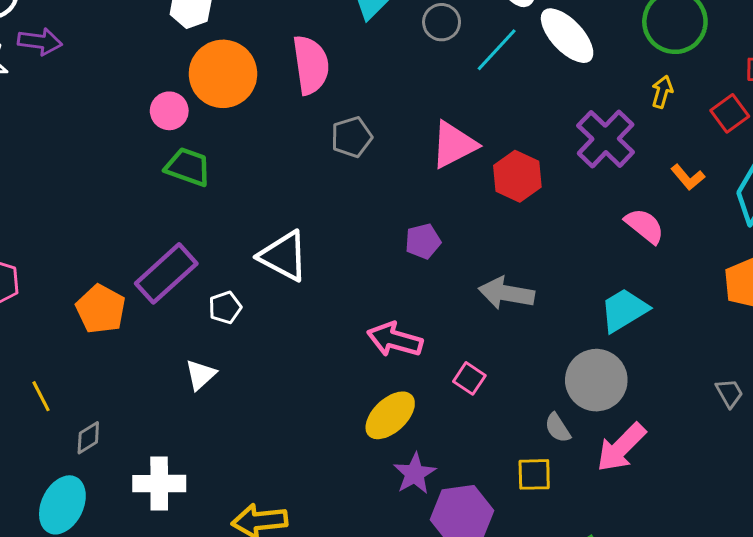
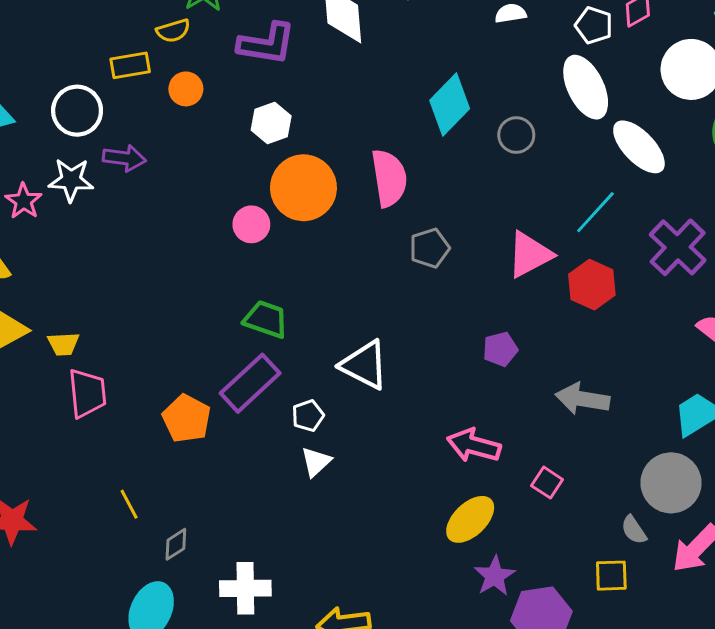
cyan line: (497, 50) -> (595, 212), moved
green trapezoid: (188, 167) -> (266, 319), moved
white triangle: (201, 375) -> (316, 462), moved

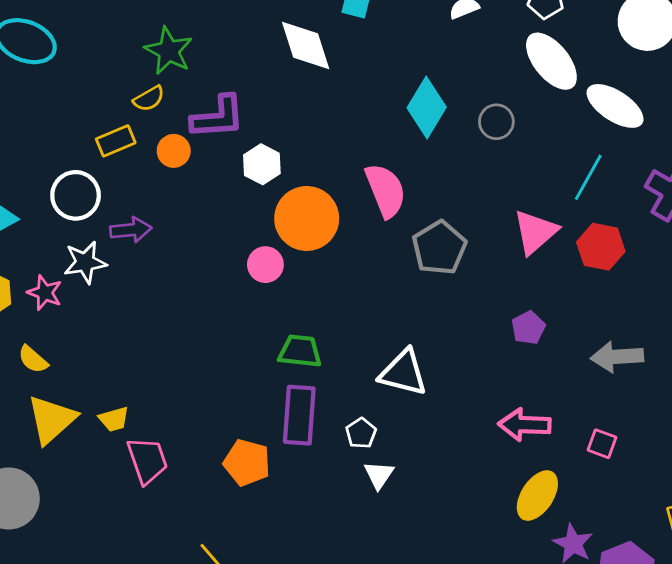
purple L-shape: (267, 44) -> (218, 117), moved
gray pentagon: (430, 248) -> (439, 248), size x1.4
purple rectangle: (250, 383) -> (299, 415), turned -30

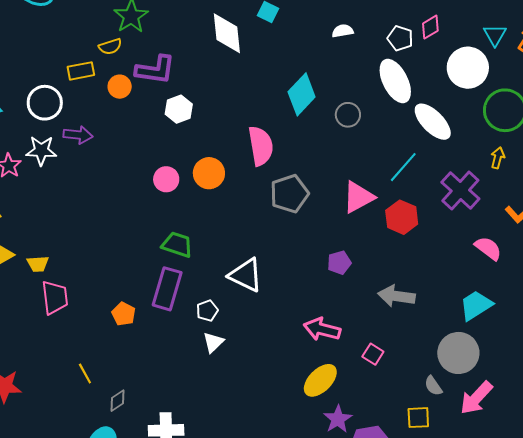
orange circle: (307, 218) -> (209, 173), moved, size x0.7
orange pentagon: (247, 463) -> (124, 314), size x0.7

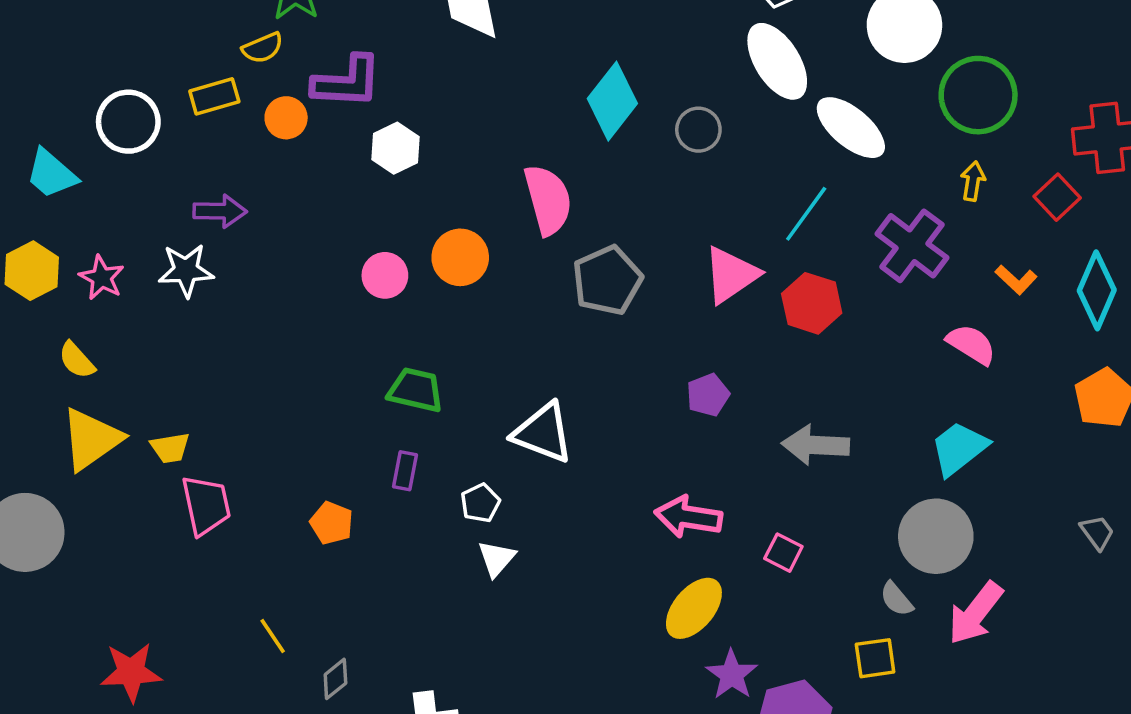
white circle: (45, 103) -> (128, 122), moved
white star: (41, 151) -> (186, 270), moved
purple rectangle: (167, 289) -> (405, 471), size x0.5

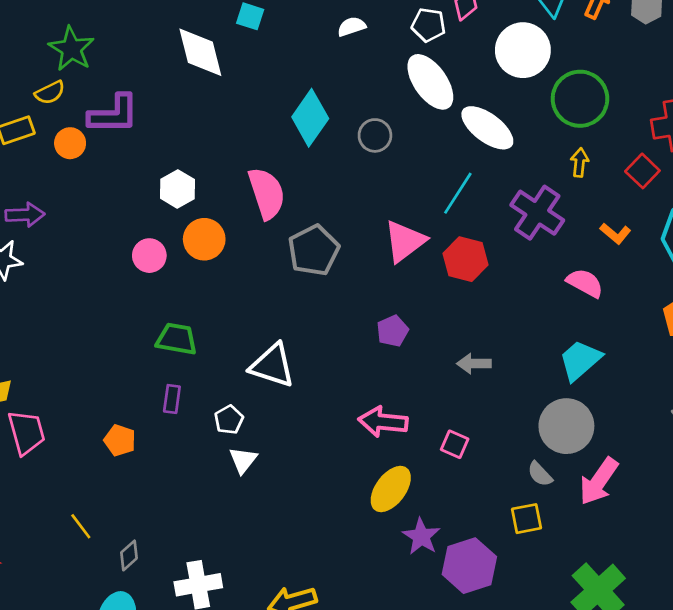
white hexagon: (395, 148) -> (177, 189), moved
gray arrow: (816, 445) -> (474, 364), size x0.7

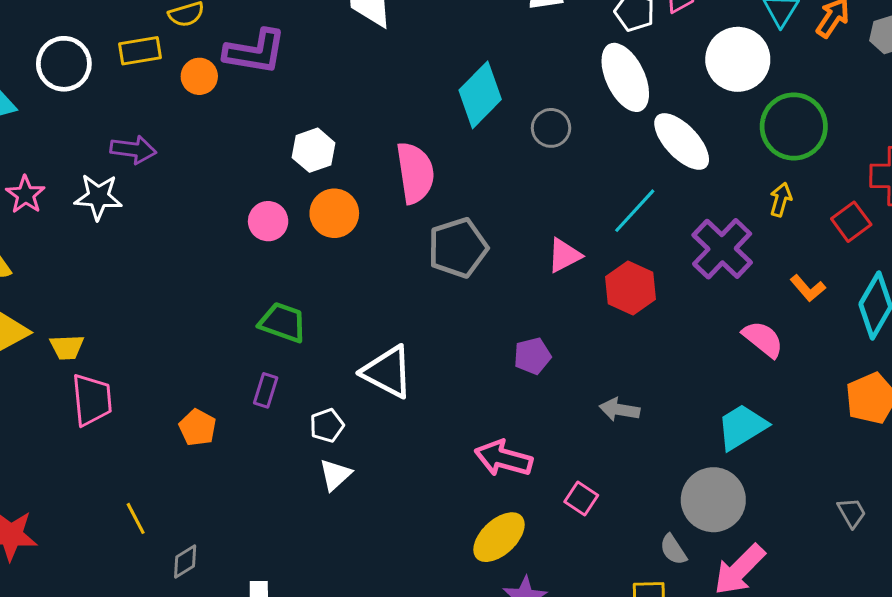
pink triangle: (405, 241) -> (564, 255), size x0.7

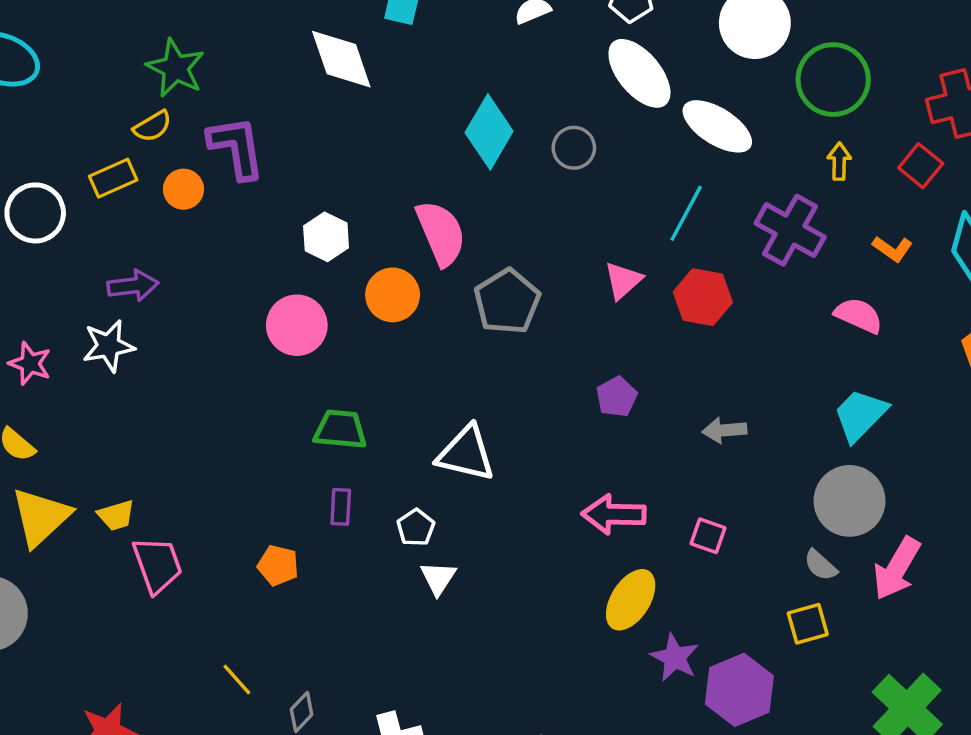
purple L-shape: (255, 52) -> (236, 148), turned -94
orange circle: (334, 213) -> (393, 295), moved
pink circle: (268, 221) -> (297, 325), size x1.4

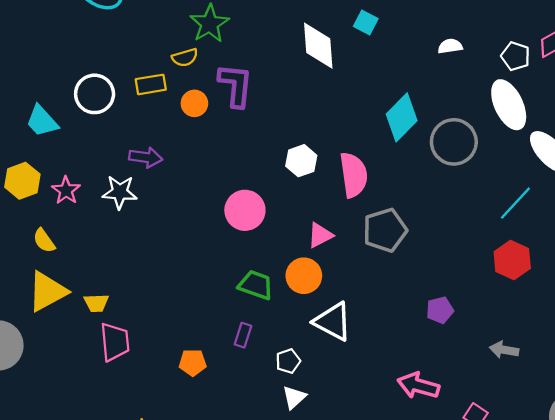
gray circle: (574, 148) -> (454, 142), size x1.6
white hexagon: (326, 237) -> (301, 161), moved
pink triangle: (623, 281) -> (320, 235), moved
orange circle: (393, 295) -> (304, 276), moved
orange pentagon: (278, 565) -> (193, 363), turned -30

